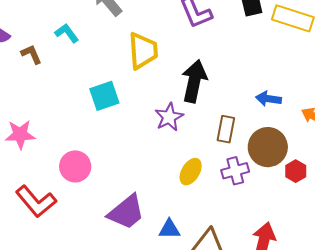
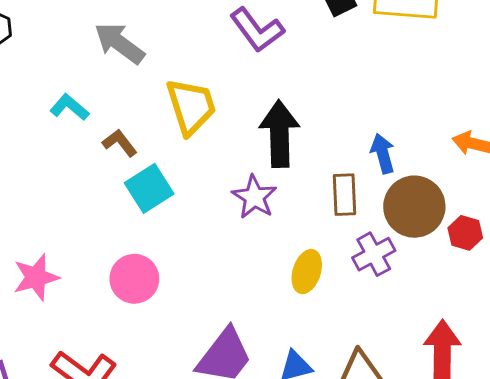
brown L-shape: (31, 54) -> (120, 143), moved
blue arrow: (269, 99) -> (383, 153), moved, turned 80
pink circle: (75, 166) -> (134, 279), moved

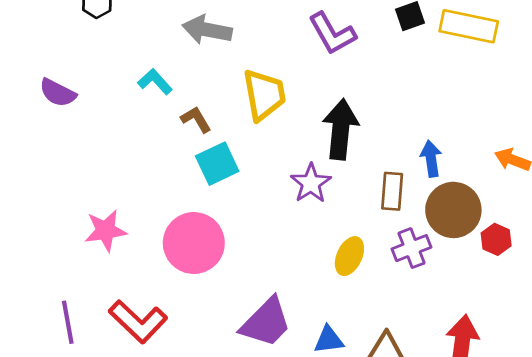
gray arrow: (119, 43) -> (207, 30), turned -33
pink circle: (134, 279) -> (194, 243), size x1.4

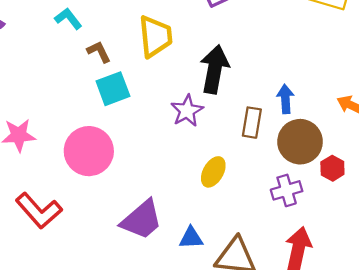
purple cross: (412, 248) -> (287, 190), moved

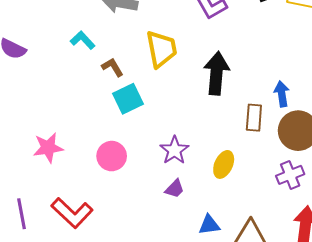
purple star: (187, 111) -> (174, 150), moved
pink circle: (89, 151) -> (112, 156), size x0.7
purple trapezoid: (142, 220) -> (175, 189), moved, size x0.5

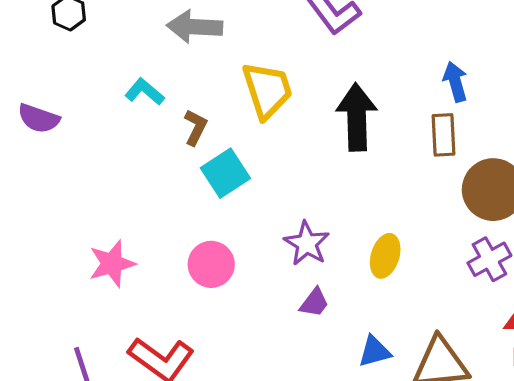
brown L-shape: (112, 67) -> (195, 127), turned 65
blue arrow: (282, 94) -> (455, 82), moved
brown rectangle: (254, 118) -> (444, 135), moved

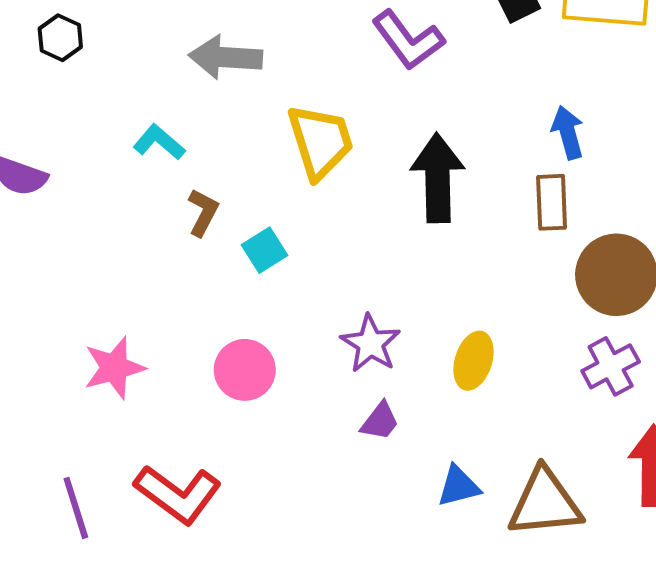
brown L-shape: (195, 127) -> (203, 213), moved
cyan square: (225, 173) -> (264, 250), size x0.7

